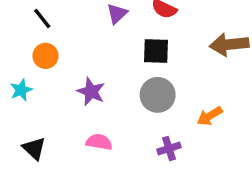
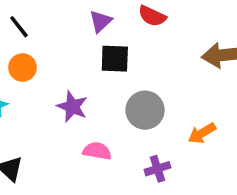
black square: (156, 51) -> (115, 59), moved
pink semicircle: (99, 142) -> (97, 151), moved

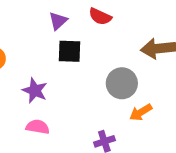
gray circle: (145, 110) -> (122, 83), moved
pink semicircle: (97, 151) -> (38, 127), moved

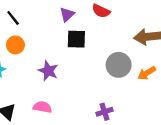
orange arrow: (141, 112) -> (147, 73), moved
pink semicircle: (38, 127) -> (42, 107), moved

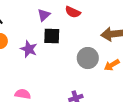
purple star: (48, 71) -> (29, 49), moved

